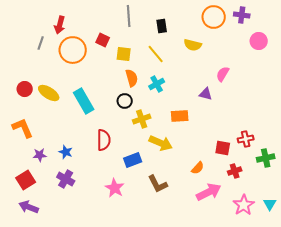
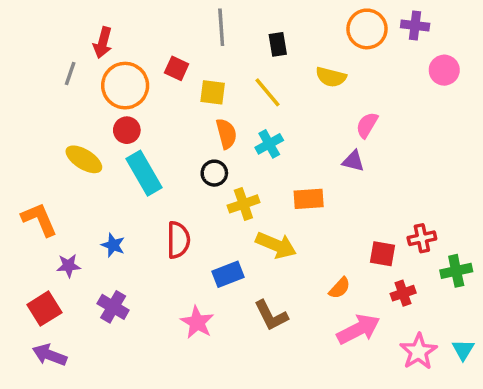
pink semicircle: (223, 74) -> (367, 125), moved
red circle: (25, 89) -> (127, 130), moved
blue star: (66, 152) -> (113, 245), moved

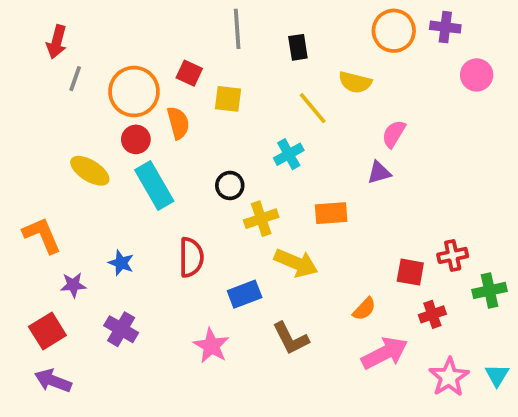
red arrow: (103, 43) -> (57, 42), moved
yellow line: (267, 92) -> (313, 108), moved
orange semicircle: (226, 134) -> (178, 123), moved
purple triangle: (353, 161) -> (379, 173), turned -30

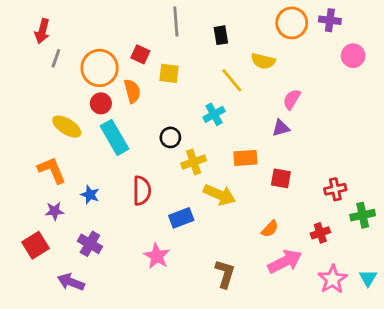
orange L-shape: (42, 235) -> (52, 170), moved
red square: (410, 272) -> (281, 178), moved
brown L-shape: (291, 338) -> (225, 274), moved, turned -136
purple arrow: (53, 381) -> (71, 282), moved

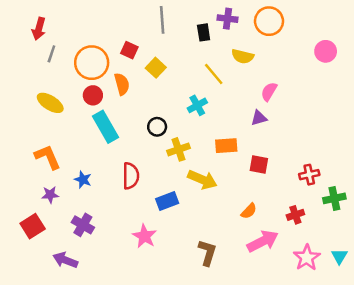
purple cross: (330, 20) -> (227, 19), moved
yellow square: (169, 73) -> (156, 68), turned 36
yellow ellipse: (67, 127) -> (50, 103), moved

